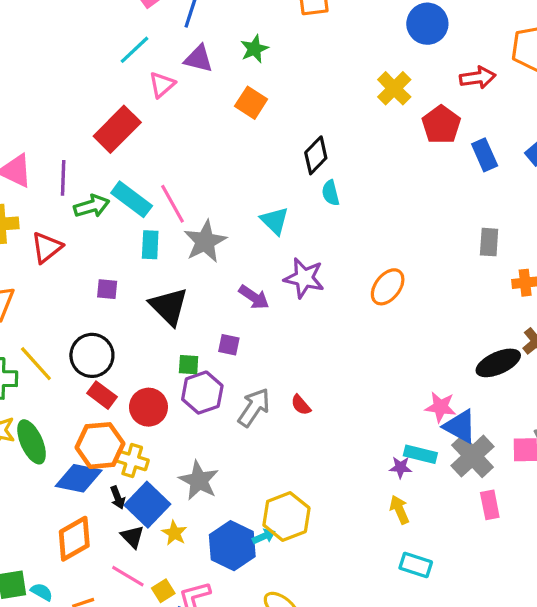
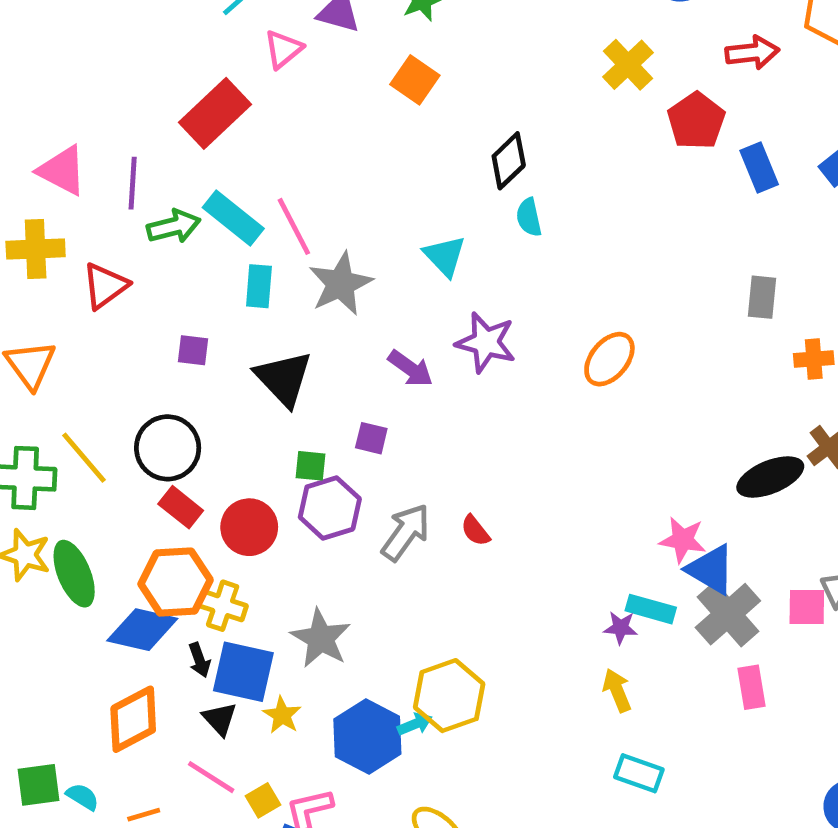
blue square: (147, 505) -> (243, 672), turned -33

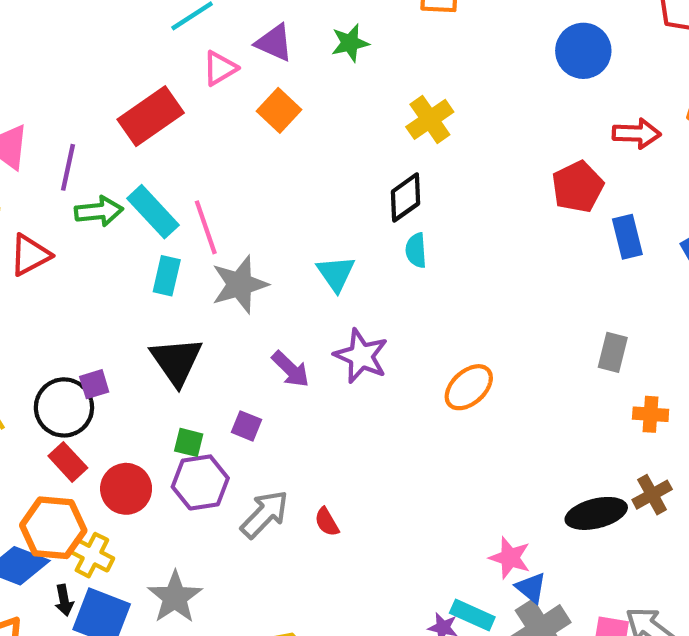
yellow cross: (628, 65) -> (430, 119), moved
orange square: (415, 80) -> (279, 110), moved
purple square: (193, 350) -> (94, 384), moved, turned -32
blue triangle: (711, 569) -> (531, 588), size x0.7

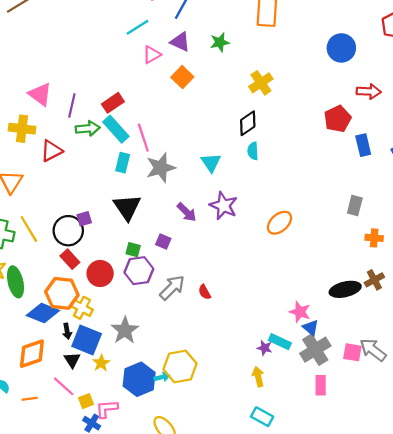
red rectangle: (151, 116) -> (113, 103), moved, size x0.7

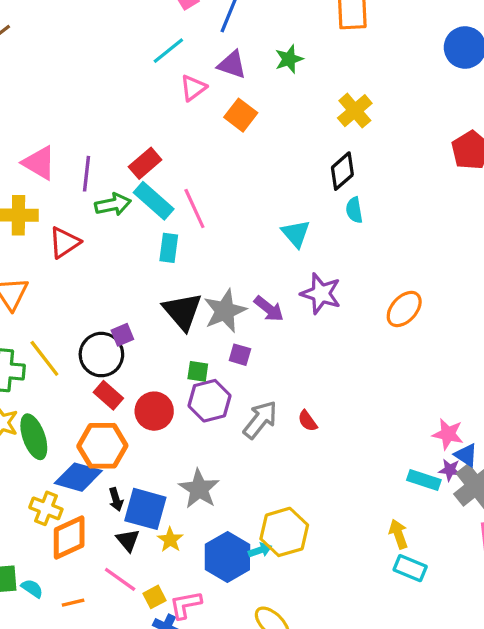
gray star: (161, 168) -> (225, 311), moved
yellow cross: (82, 308) -> (46, 508), moved
purple star: (265, 348) -> (450, 470), moved
cyan rectangle: (262, 417) -> (410, 568), moved

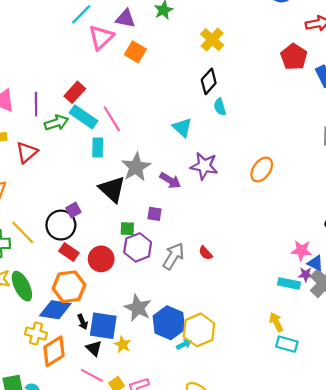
pink triangle: (193, 88) -> (101, 37), size x1.4
gray star: (225, 311) -> (136, 167), moved
blue hexagon: (227, 557) -> (169, 323), moved

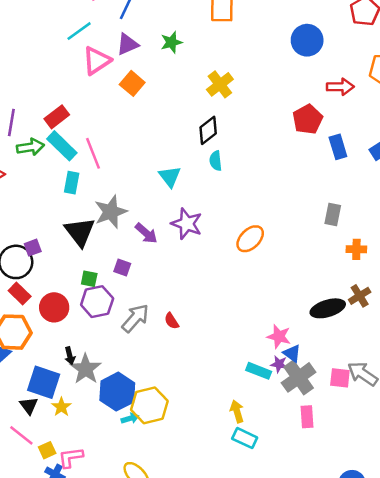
purple triangle: (125, 19) -> (127, 44), turned -45
black arrow: (83, 322) -> (70, 356), moved

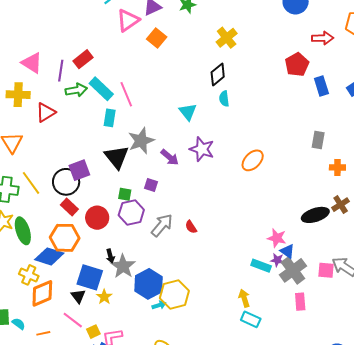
red rectangle: (57, 117) -> (83, 59), moved
purple square: (33, 248) -> (79, 170), size x1.5

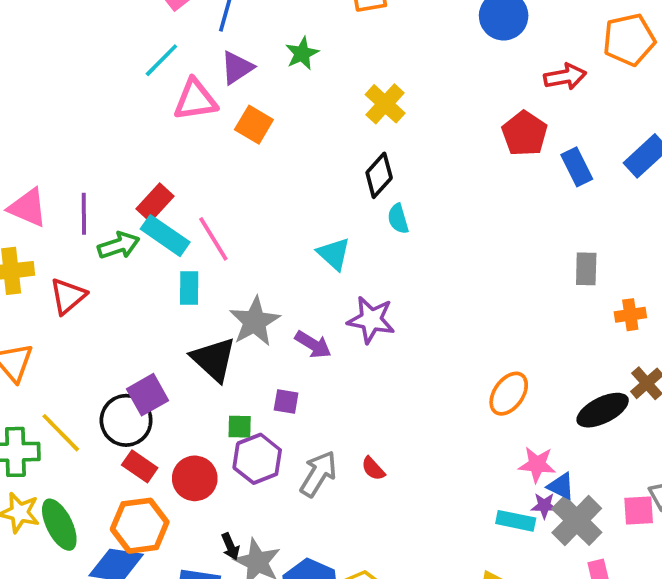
pink triangle: (128, 20) -> (195, 100), turned 35
red rectangle: (83, 59) -> (155, 203), moved
orange ellipse: (253, 160) -> (509, 394), moved

